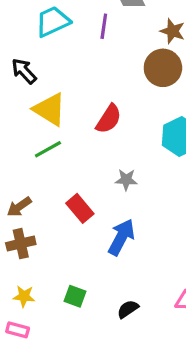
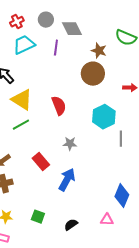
red semicircle: (109, 119) -> (59, 106), turned -54

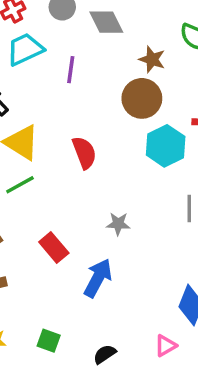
purple line: (56, 48) -> (71, 70), moved
cyan hexagon: (104, 117) -> (166, 146), moved
gray star: (70, 144) -> (118, 224), moved
pink triangle: (107, 220) -> (166, 346), turned -32

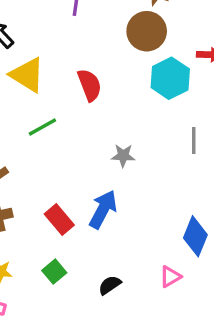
green line: (20, 185) -> (42, 127), moved
red rectangle: (54, 247) -> (59, 219), moved
green square: (49, 341) -> (54, 272), turned 30

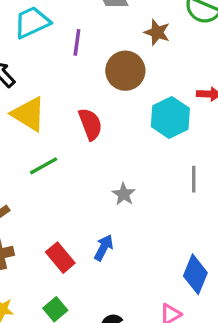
brown circle: (147, 31) -> (125, 71), moved
gray star: (123, 156) -> (124, 194), turned 30
blue arrow: (103, 209) -> (104, 248), size x0.7

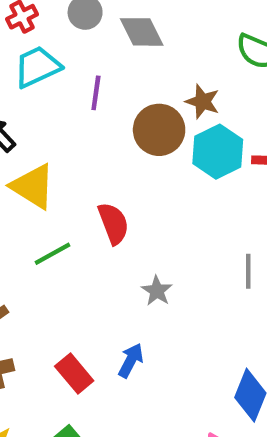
brown star: (157, 32) -> (203, 102), moved
cyan hexagon: (170, 117) -> (218, 152), moved
red semicircle: (90, 124) -> (113, 223), moved

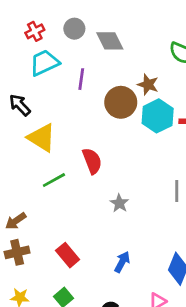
blue arrow: (131, 360) -> (122, 262), moved

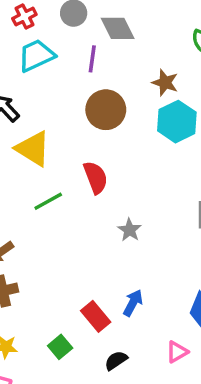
purple line: (81, 79) -> (92, 59), moved
brown circle: (121, 102) -> (106, 110), moved
red rectangle: (68, 255) -> (96, 316), moved

